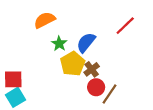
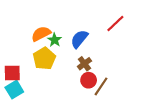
orange semicircle: (45, 20) -> (41, 34), moved
yellow pentagon: (73, 64) -> (44, 59), moved

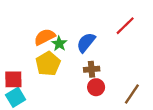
brown cross: (84, 64) -> (92, 69), turned 32
brown line: (101, 86) -> (132, 94), moved

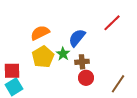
green star: (59, 44) -> (63, 54), moved

